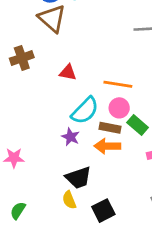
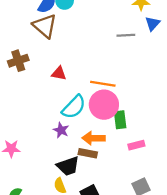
pink circle: (119, 108) -> (104, 105), size x1.6
green rectangle: (138, 125) -> (120, 120), turned 42
brown rectangle: (110, 128) -> (88, 153), moved

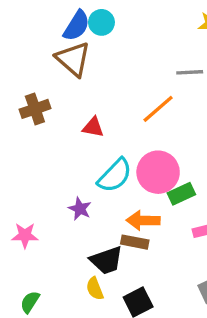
orange line: (103, 84) -> (158, 109), moved, turned -50
green rectangle: (120, 120) -> (181, 194), turned 72
purple star: (61, 130) -> (80, 209), moved

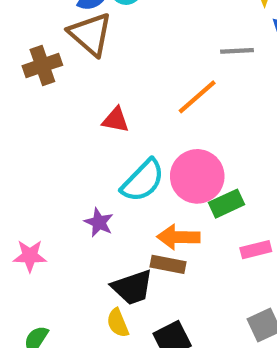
brown cross: (35, 109) -> (42, 65), moved

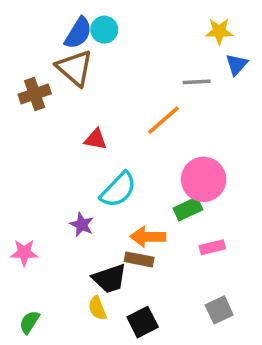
pink circle: (197, 176) -> (204, 179), moved

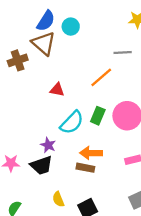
cyan circle: (104, 30) -> (71, 27), moved
green rectangle: (188, 209) -> (98, 116), moved, turned -42
black trapezoid: (110, 279) -> (41, 165), moved

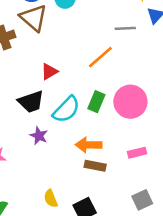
red triangle: (57, 90) -> (49, 72), turned -42
black trapezoid: (41, 165) -> (31, 102), moved
brown rectangle: (85, 168) -> (95, 166), moved

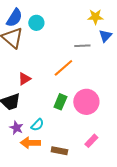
cyan semicircle: (66, 110) -> (37, 125), moved, size x0.6
orange arrow: (89, 145) -> (30, 143), moved
pink rectangle: (137, 153) -> (91, 141), turned -32

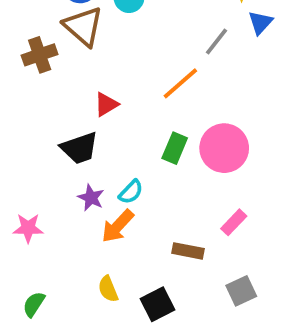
gray line: (82, 46) -> (217, 42), turned -49
orange arrow: (30, 143) -> (118, 226), turned -48
brown rectangle: (59, 151) -> (188, 251), moved

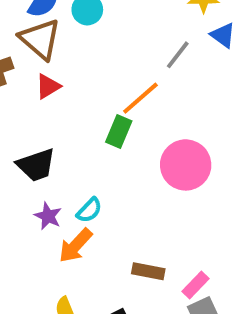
blue triangle: (260, 22) -> (223, 35), turned -36
red triangle: (106, 104) -> (48, 86), moved
green rectangle: (175, 148) -> (119, 132), moved
pink rectangle: (234, 222) -> (195, 285), moved

